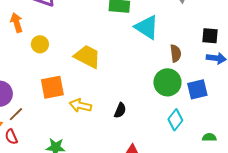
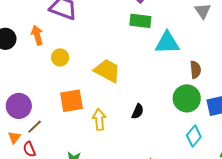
cyan triangle: (147, 27) -> (167, 43), turned -36
yellow arrow: (80, 105) -> (99, 120), turned 70
black semicircle: (120, 110) -> (138, 111), moved

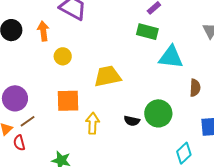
yellow trapezoid: (107, 71) -> (108, 76), turned -48
green circle: (187, 98) -> (158, 113), moved
black semicircle: (138, 111) -> (132, 121), turned 70

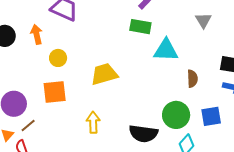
orange square: (68, 101) -> (55, 92), moved
green circle: (158, 113) -> (176, 115), moved
black semicircle: (132, 121) -> (143, 134), moved, size x1.8

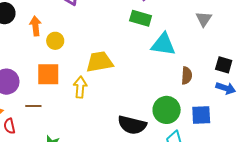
orange arrow: (37, 34) -> (35, 26), moved
yellow arrow: (93, 122) -> (80, 87), moved
brown line: (28, 126) -> (33, 106), moved, turned 35

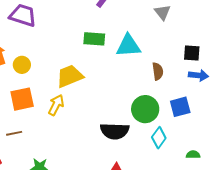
green rectangle: (141, 18) -> (94, 39), moved
yellow arrow: (80, 87) -> (56, 105), turned 35

